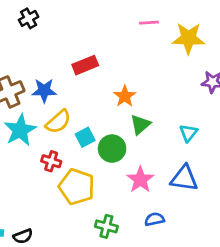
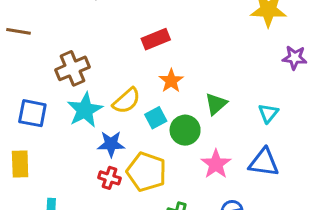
blue star: (44, 91) -> (111, 144), moved
orange star: (125, 96) -> (171, 81), moved
red cross: (51, 161) -> (110, 178), moved

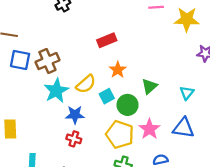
blue square: (32, 113) -> (20, 60), moved
yellow pentagon: (147, 172) -> (120, 134), moved

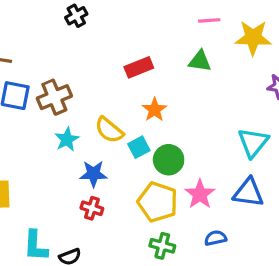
yellow semicircle: (86, 84) -> (109, 130), turned 80
green triangle: (149, 86) -> (200, 61), moved, turned 49
cyan star: (56, 91) -> (67, 139), size x0.7
cyan triangle: (187, 93) -> (253, 143), size x1.5

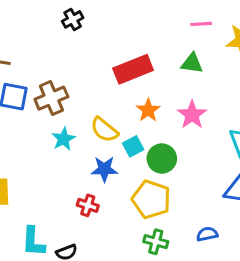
red rectangle: (139, 67) -> (133, 69), size x1.4
blue star: (93, 174) -> (104, 169), moved
pink star: (200, 194) -> (192, 115), moved

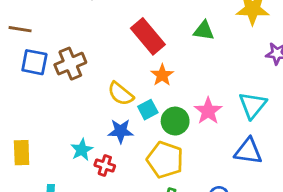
red rectangle: (133, 69) -> (148, 36), turned 72
pink star: (192, 115) -> (208, 111), moved
cyan star: (64, 139) -> (82, 150), moved

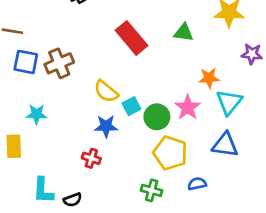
orange star: (162, 75) -> (209, 78), moved, turned 30
cyan star: (82, 150) -> (36, 114), moved, turned 30
yellow pentagon: (165, 160) -> (170, 153), moved

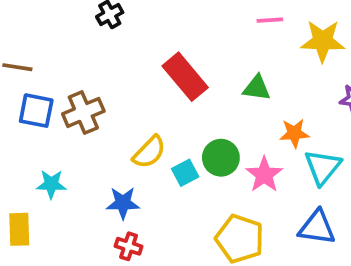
green triangle: (184, 33) -> (257, 88), moved
yellow semicircle: (106, 91) -> (149, 152), turned -85
green circle: (157, 117) -> (221, 158), moved
blue star: (106, 126) -> (123, 203), moved

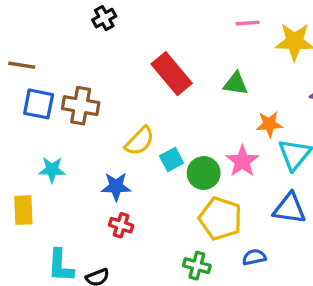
brown cross: (83, 112) -> (81, 106), turned 33
green circle: (221, 158) -> (204, 173), moved

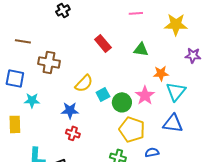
pink line: (247, 23) -> (136, 13), moved
brown line: (22, 65) -> (23, 41), moved
red rectangle: (172, 74) -> (103, 43), size x0.7
blue square: (39, 104) -> (15, 78), moved

